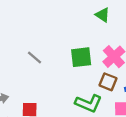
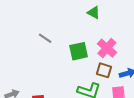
gray line: (34, 58) -> (45, 38), moved

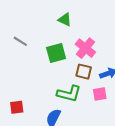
green triangle: (94, 13) -> (65, 20), moved

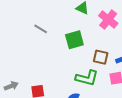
pink cross: (85, 48) -> (108, 20), moved

